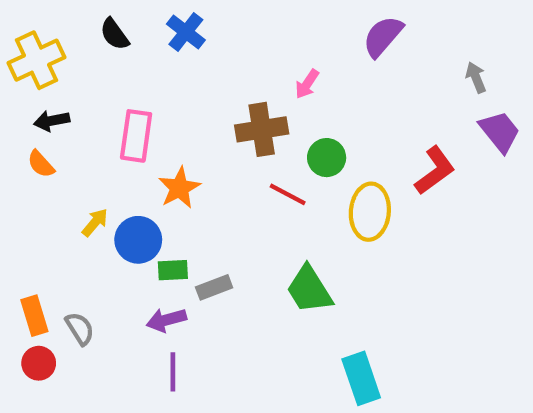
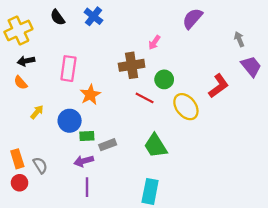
yellow ellipse: (370, 212) -> (186, 107), turned -44
yellow arrow: (95, 222) -> (37, 112), moved
cyan rectangle: (361, 378) -> (150, 191), moved, turned 30

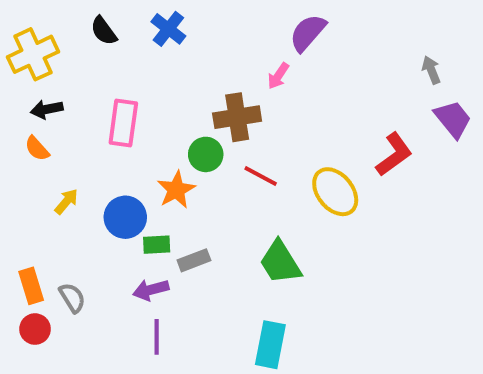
purple semicircle: (192, 18) -> (308, 33), moved
green circle: (164, 79) -> (206, 154), moved
orange star: (90, 95) -> (176, 190), moved

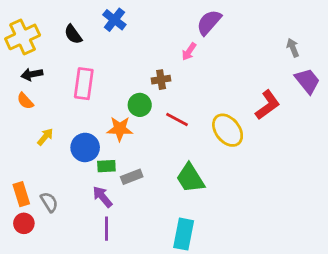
black semicircle: (104, 31) -> (73, 34), moved
brown cross: (237, 117) -> (161, 80), size x0.6
orange star: (176, 190) -> (120, 129), turned 30
purple arrow: (151, 290) -> (102, 197), turned 65

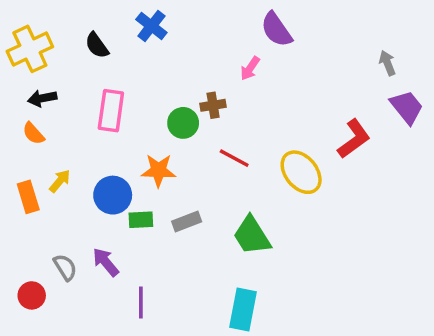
purple semicircle: (209, 22) -> (276, 30), turned -76
green circle: (140, 105) -> (183, 123), moved
gray rectangle: (132, 177) -> (187, 222), moved
orange rectangle: (21, 194) -> (28, 197), moved
purple arrow: (102, 197) -> (106, 262), moved

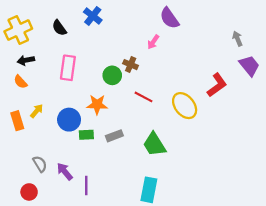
brown cross: (213, 105) -> (131, 65), turned 32
purple arrow: (106, 262) -> (65, 171), moved
red circle: (32, 295) -> (29, 192), moved

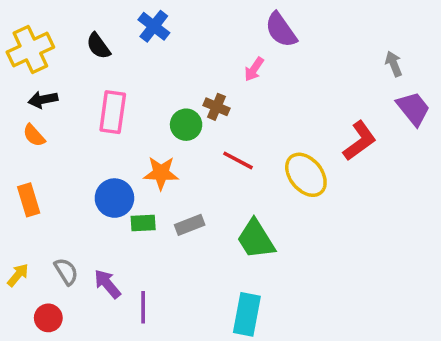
yellow arrow: (37, 111) -> (18, 275), moved

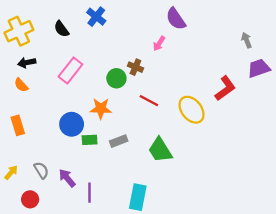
purple trapezoid: (413, 109) -> (259, 68), turned -70
pink rectangle: (113, 112) -> (70, 70), turned 30
cyan rectangle: (247, 314) -> (138, 197), moved

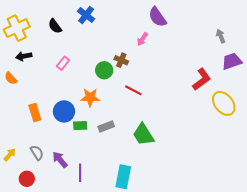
pink rectangle: (70, 70) -> (63, 63), size x0.6
orange semicircle: (21, 85) -> (11, 78), moved
yellow ellipse: (192, 110) -> (224, 103), moved
orange rectangle: (18, 125) -> (35, 112), moved

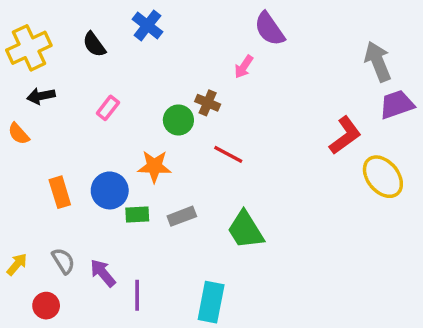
gray arrow: (221, 36) -> (378, 62), size x1.6

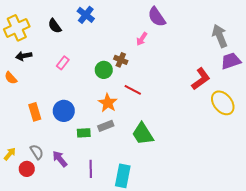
orange star: (154, 166) -> (108, 103), moved, turned 30
green rectangle: (137, 215) -> (84, 133), moved
purple line: (137, 295) -> (91, 169), moved
red circle: (46, 306) -> (27, 169), moved

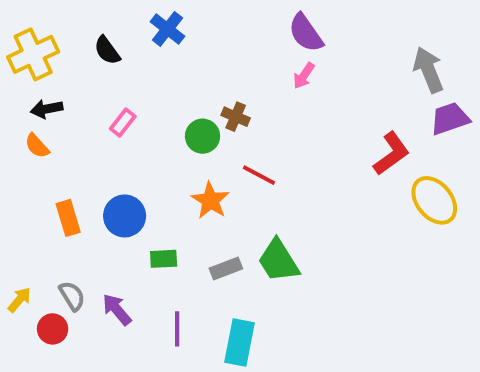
pink arrow: (142, 39) -> (304, 76), moved
orange semicircle: (11, 78) -> (37, 146), moved
gray rectangle: (106, 126) -> (226, 269), moved

